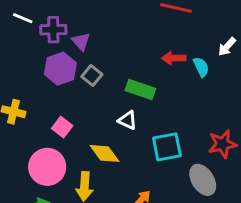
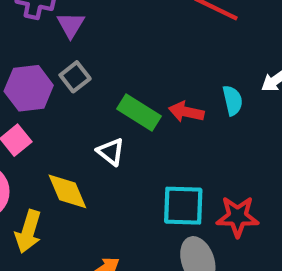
red arrow: (174, 58) -> (186, 112), moved
purple hexagon: (60, 69) -> (29, 88), moved
cyan square: (167, 147) -> (183, 206), moved

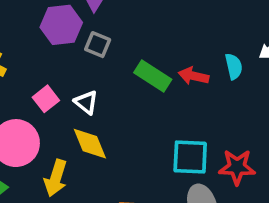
gray square: (75, 77) -> (98, 45), turned -30
purple hexagon: (29, 88) -> (61, 25), moved
white triangle: (111, 152) -> (86, 102), moved

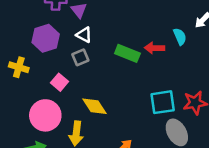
purple hexagon: (61, 25) -> (46, 38), moved
gray square: (98, 45) -> (80, 57), moved, turned -35
white triangle: (86, 102) -> (84, 35), moved

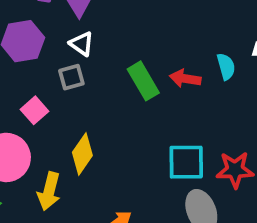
green rectangle: (127, 53) -> (143, 81), turned 30
yellow diamond: (94, 106) -> (82, 154), turned 60

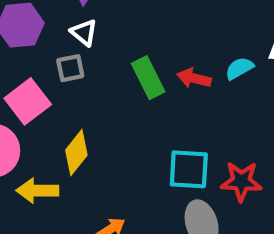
cyan semicircle: (226, 67) -> (239, 68), turned -108
pink square: (35, 110) -> (28, 101), size x1.5
yellow arrow: (49, 191) -> (37, 191), turned 72

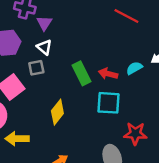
yellow diamond: (76, 153) -> (57, 112), moved
cyan square: (189, 169) -> (108, 103), moved

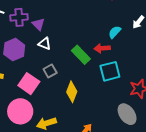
gray square: (36, 68) -> (50, 71), moved
cyan semicircle: (134, 68) -> (115, 32), moved

